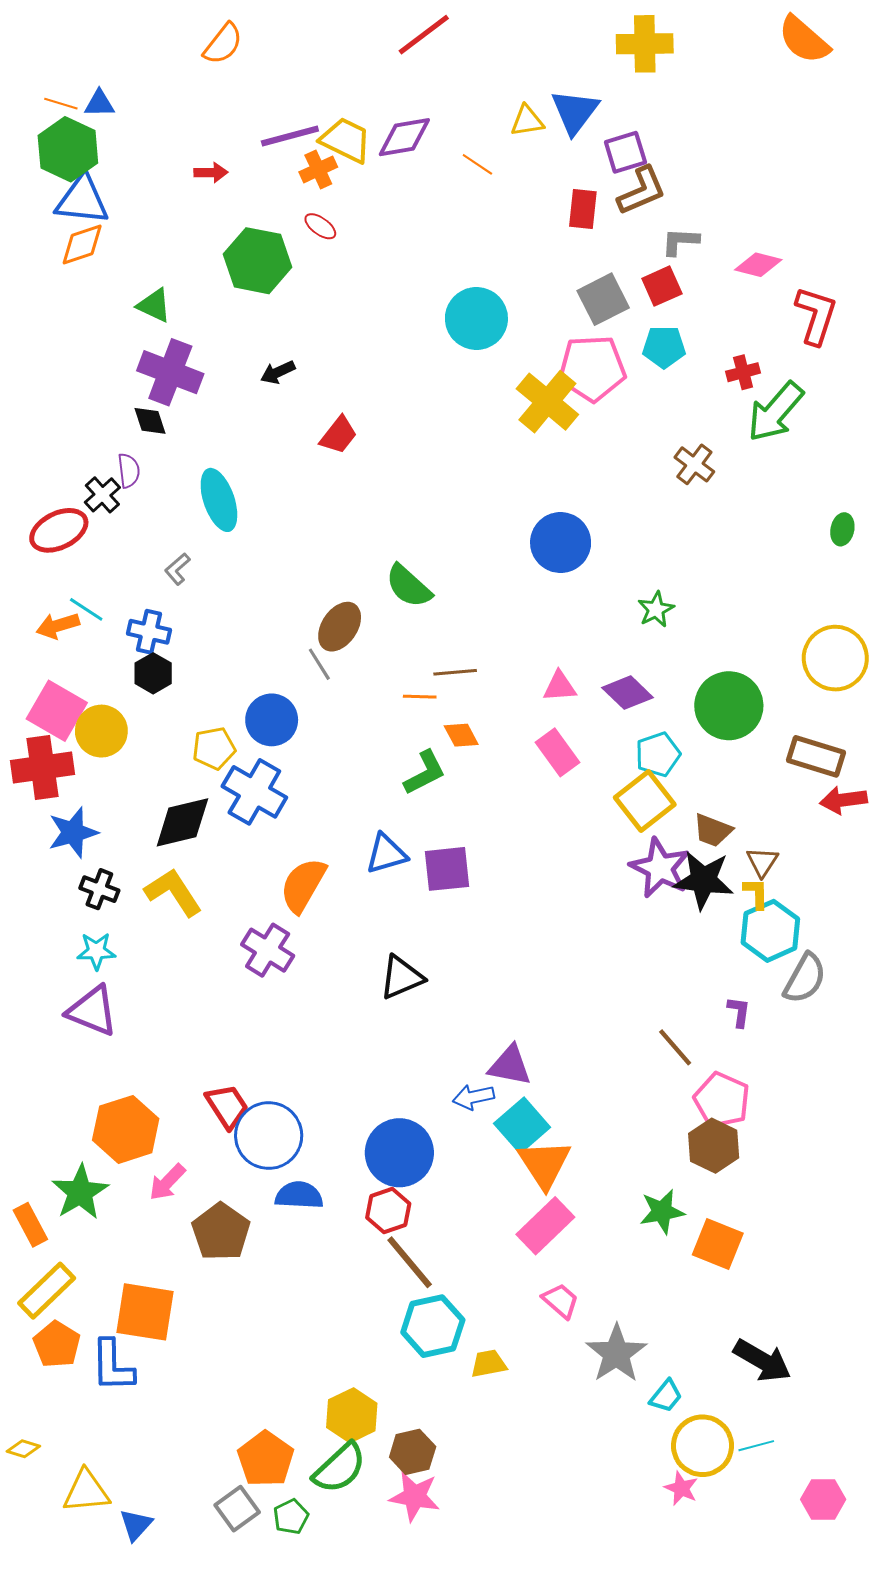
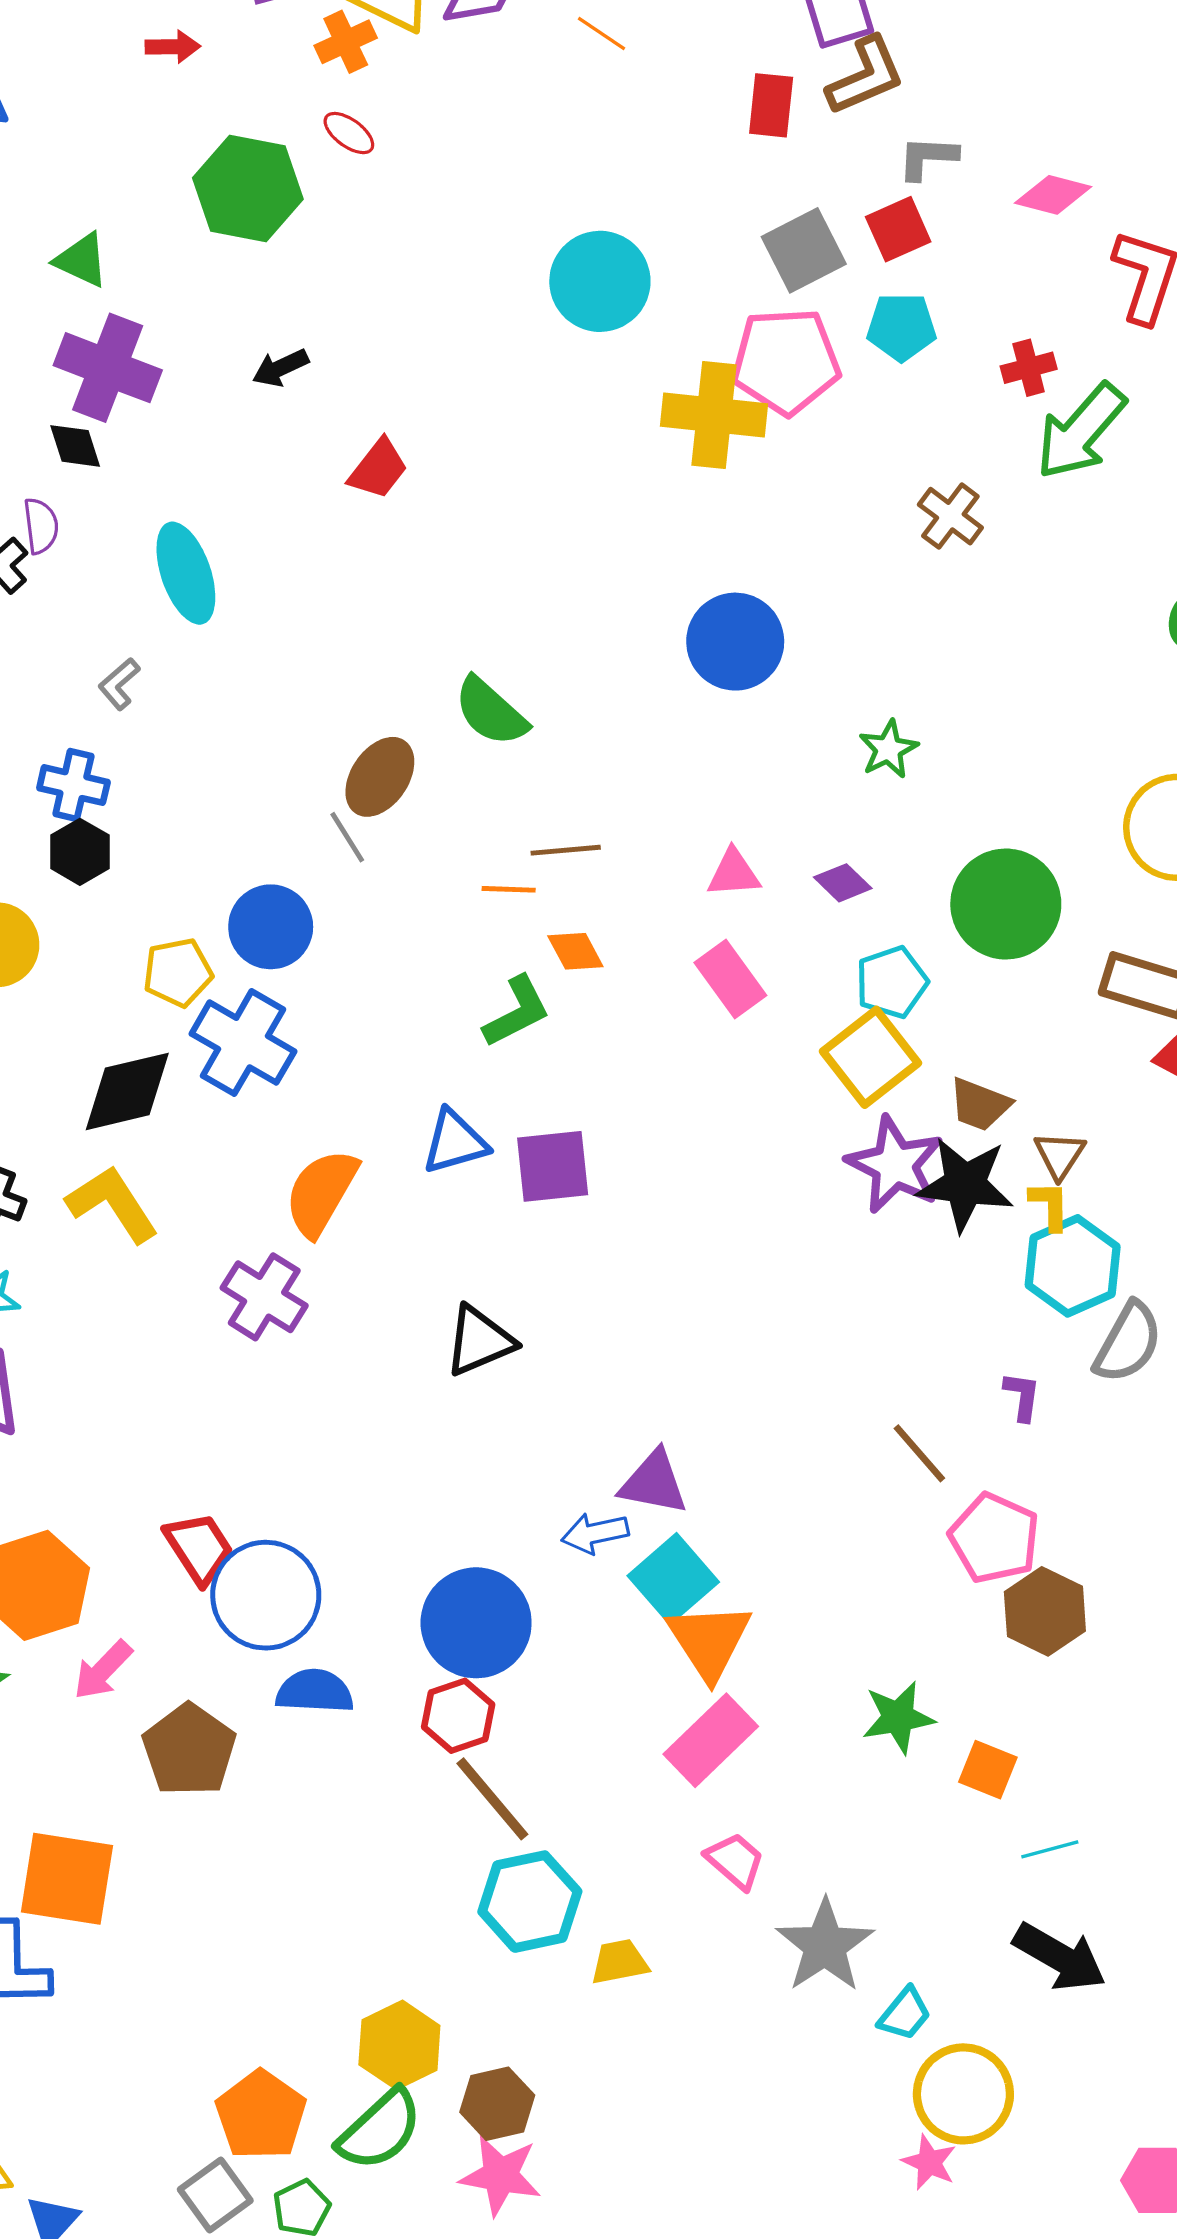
yellow cross: (547, 402) -> (714, 415), turned -34
purple diamond: (627, 693) -> (843, 883), size x0.7
brown hexagon: (714, 1146) -> (1045, 1611), moved
orange square: (718, 1244) -> (988, 1770), size x0.7
cyan line: (756, 1446) -> (1050, 1849), moved

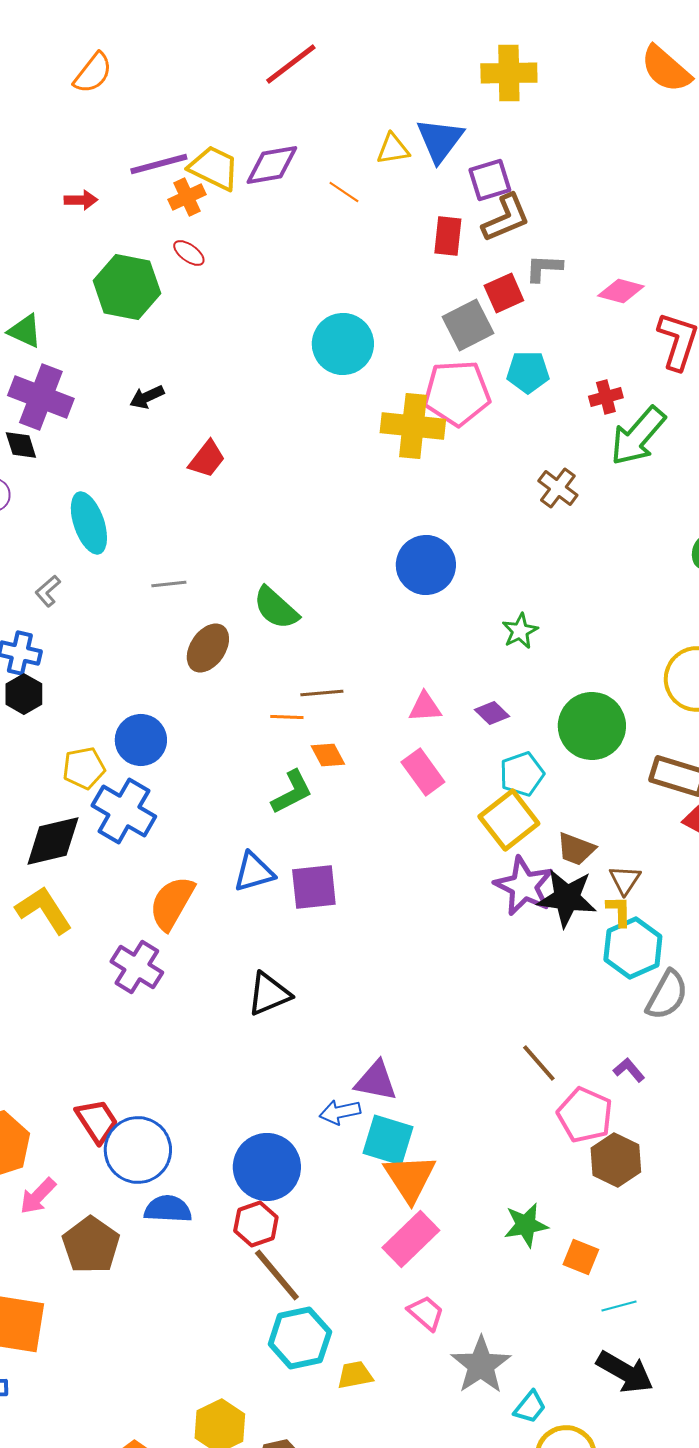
red square: (898, 229) -> (504, 293), moved
gray line: (347, 837) -> (169, 584), moved, turned -64
purple L-shape: (1022, 1396) -> (629, 1070), moved, turned -48
cyan square: (673, 1579) -> (388, 1140), turned -32

